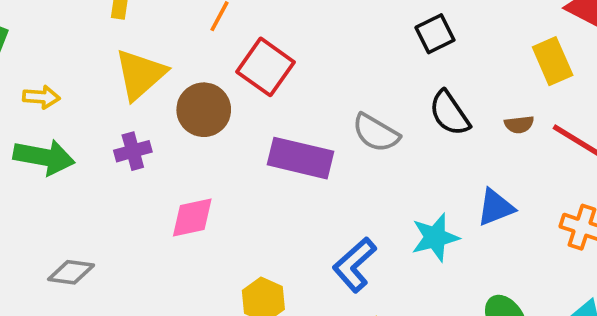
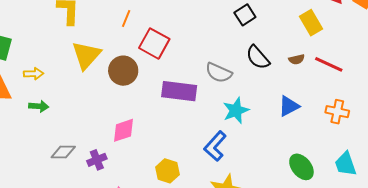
purple cross: (133, 151) -> (97, 160), moved
green arrow: (44, 157) -> (39, 106), size x0.6
cyan star: (435, 237) -> (236, 110), moved
gray diamond: (71, 272) -> (63, 152), moved

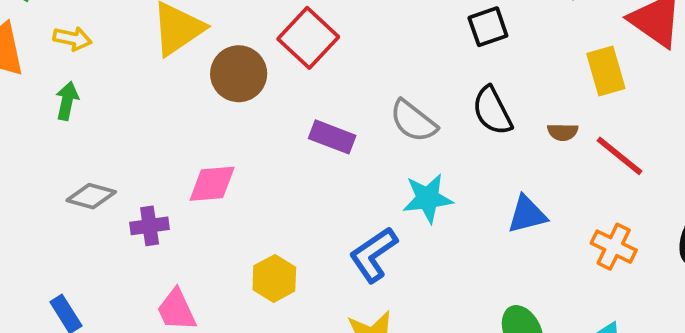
purple rectangle: (179, 91) -> (332, 137), size x0.7
green arrow: (39, 106) -> (67, 101), turned -96

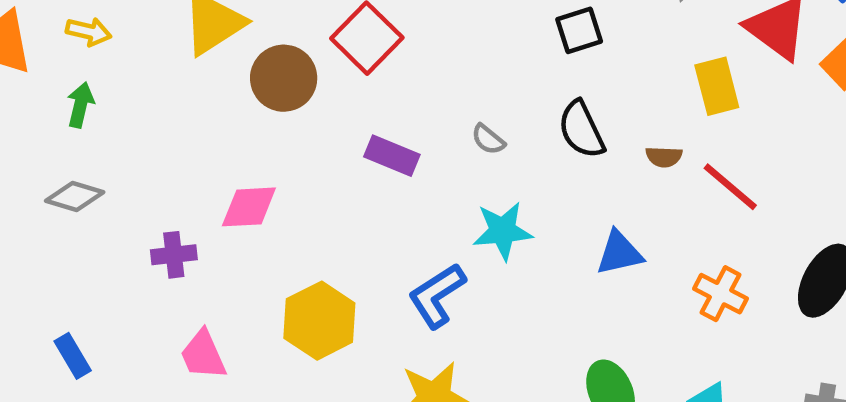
gray semicircle: (413, 121) -> (488, 139), size x0.6
gray diamond: (91, 196) -> (75, 196), moved
yellow hexagon: (274, 278) -> (319, 321), size x1.4

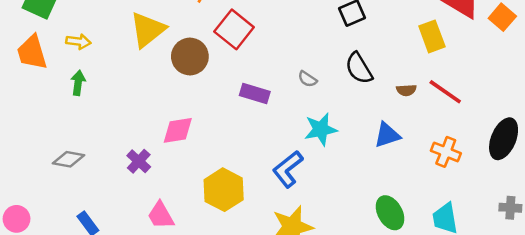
brown semicircle: (664, 157) -> (406, 90), moved
gray diamond: (75, 196) -> (69, 159), moved
purple cross: (174, 255) -> (139, 161), turned -35

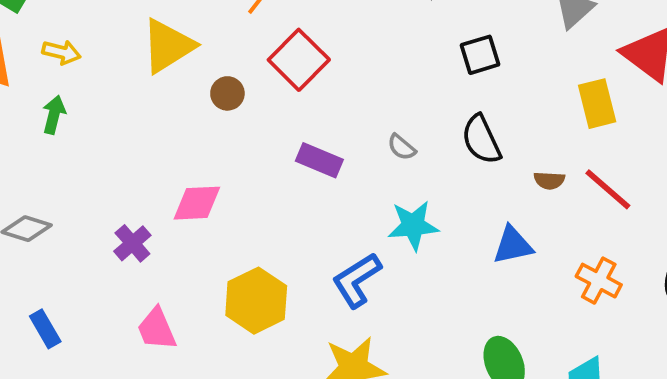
brown circle: (190, 57) -> (227, 93), size x0.6

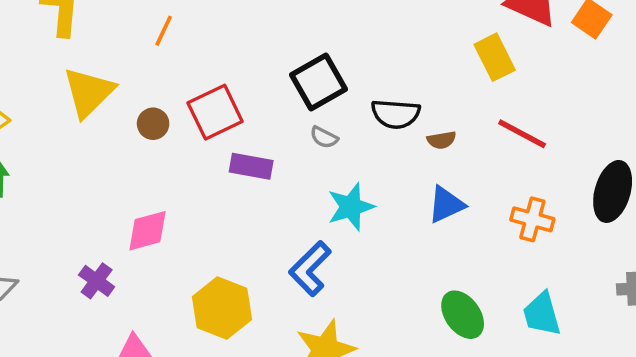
black square: (480, 55) -> (318, 82), moved, size x1.4
red square: (299, 60) -> (215, 112), moved, turned 32
black semicircle: (481, 140) -> (396, 114), turned -48
brown semicircle: (549, 180) -> (442, 140), moved

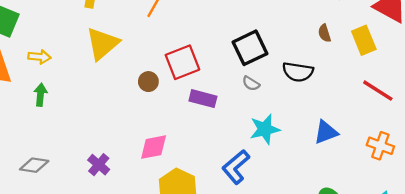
brown circle: (153, 124) -> (148, 82), moved
brown semicircle: (442, 140) -> (324, 33), moved, turned 78
pink diamond: (148, 231) -> (154, 147), moved

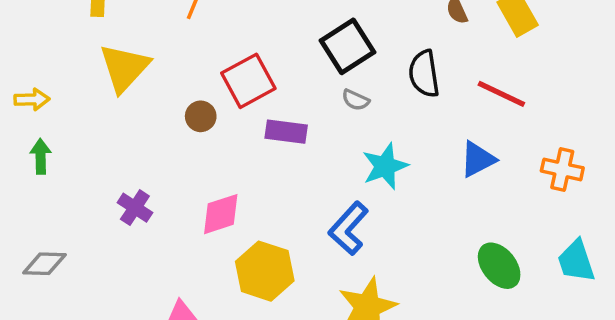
black semicircle: (298, 72) -> (424, 74), turned 80
red line: (378, 91) -> (501, 94), moved
purple cross: (99, 165) -> (135, 208), moved

